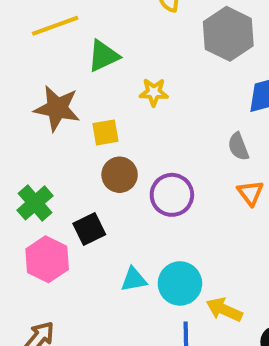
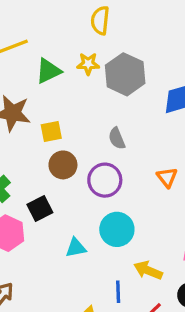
gray hexagon: (228, 34) -> (125, 74), moved
yellow star: (154, 92) -> (88, 64), moved
gray semicircle: (238, 147) -> (117, 138), moved
cyan circle: (180, 283) -> (117, 229), moved

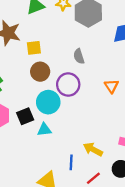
black square: (40, 208) -> (25, 116), moved
cyan circle: (117, 229) -> (48, 102), moved

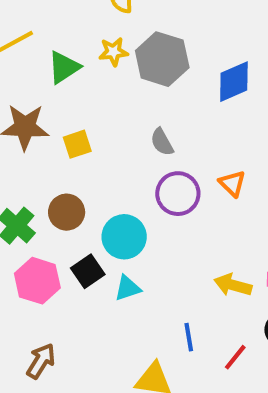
brown circle: (40, 72) -> (67, 212), moved
purple circle: (68, 85) -> (178, 194), moved
yellow arrow: (93, 149) -> (233, 285), moved

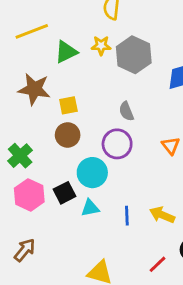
purple circle: (178, 194) -> (117, 144), moved
brown circle: (67, 212) -> (68, 135), moved
blue line: (189, 337) -> (127, 216), moved

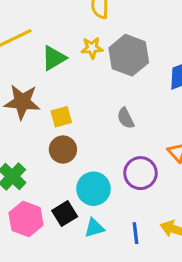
purple circle: (117, 144) -> (140, 173), moved

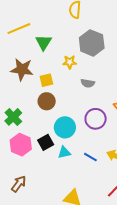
yellow star: (92, 48) -> (70, 62), moved
green triangle: (54, 58) -> (44, 42), turned -30
gray semicircle: (126, 118) -> (88, 83), turned -56
blue line: (136, 233) -> (90, 157), turned -56

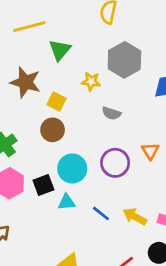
yellow square: (46, 80) -> (56, 101), turned 32

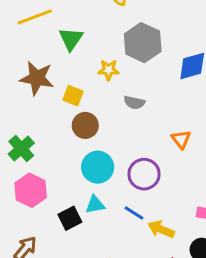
brown circle: (53, 130) -> (85, 125), moved
purple circle: (115, 163) -> (144, 174), moved
black square: (43, 185) -> (70, 218), moved
yellow arrow: (135, 217) -> (161, 229), moved

